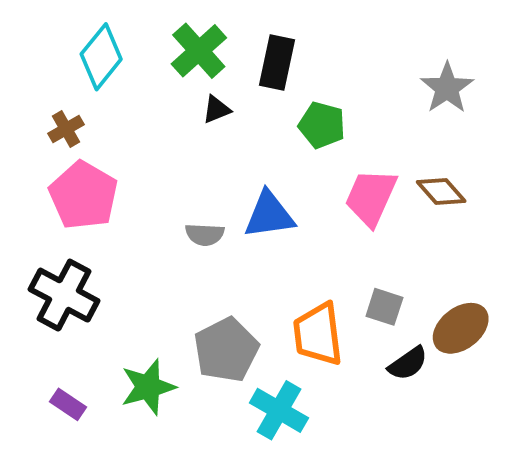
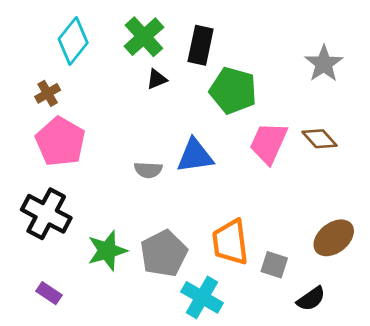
green pentagon: (322, 125) -> (233, 91), size x1.4
gray square: (384, 307) -> (274, 265), moved
black semicircle: (408, 363) -> (311, 299), moved
green star: (148, 387) -> (107, 251), moved

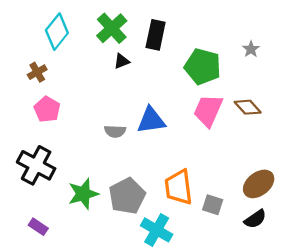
gray star: (324, 64) -> (251, 49), size x0.6
green pentagon: (233, 91) -> (203, 67), moved
pink pentagon: (60, 142) -> (47, 109), size x0.7
black semicircle: (311, 299) -> (255, 219), moved

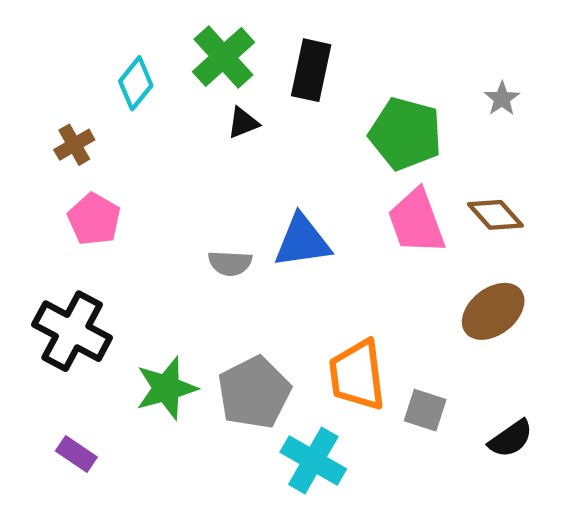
cyan diamond: (57, 32) -> (136, 83), moved, size x0.7
pink trapezoid: (208, 110) -> (416, 221), turned -44
brown ellipse: (259, 184) -> (493, 311), moved

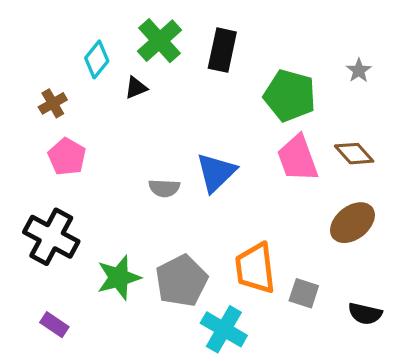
black triangle: (243, 123) -> (136, 88), moved
blue triangle: (302, 241) -> (216, 172), turned -36
black semicircle: (511, 439) -> (365, 314), turned 48

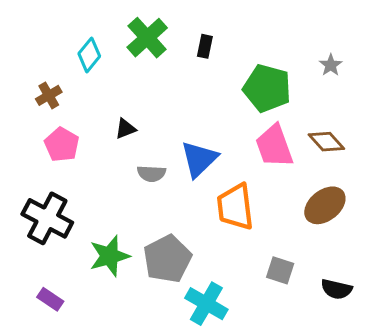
black rectangle: (222, 50) -> (205, 46), size x0.6
black triangle: (136, 88) -> (125, 129), moved
orange trapezoid: (255, 268) -> (235, 207), moved

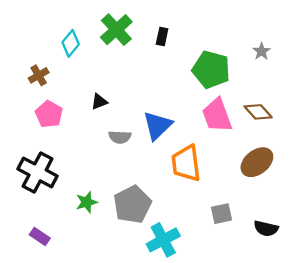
green star: (109, 256) -> (87, 202), size x0.7
gray square: (280, 270) -> (221, 214), turned -30
cyan cross: (206, 304) -> (163, 240), turned 32

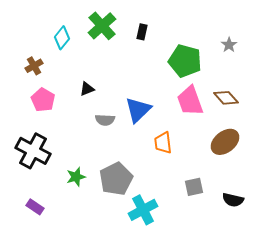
orange trapezoid: (186, 163) -> (163, 143), size x0.7

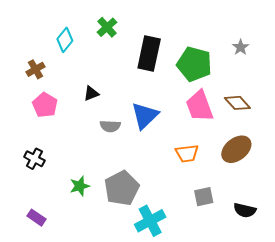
green cross: (102, 26) -> (107, 27), size x0.7
black rectangle: (142, 32) -> (149, 54), moved, size x2.0
orange trapezoid: (163, 143) -> (187, 153), moved, turned -90
black cross: (33, 151) -> (34, 159), size x0.6

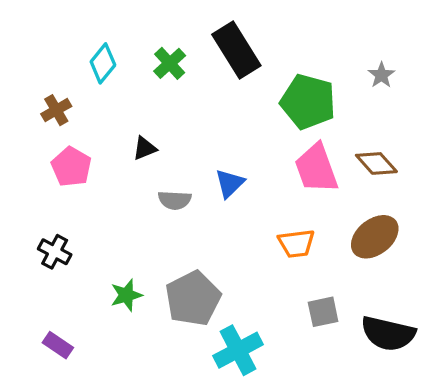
green cross: (107, 27) -> (170, 63), moved
black rectangle: (149, 54) -> (236, 50), moved, turned -44
blue triangle: (145, 116) -> (230, 183), size x0.7
black semicircle: (245, 210) -> (388, 333), size x1.5

